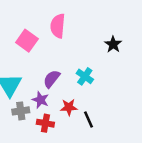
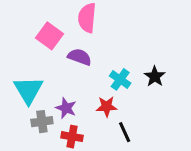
black star: (113, 44) -> (155, 76), moved
purple semicircle: (52, 79) -> (80, 57), moved, turned 72
red star: (69, 107) -> (107, 107), moved

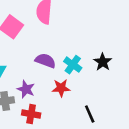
purple semicircle: (80, 57) -> (45, 61), moved
black line: (125, 132) -> (90, 114), moved

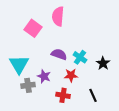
black star: (103, 62) -> (103, 63), moved
red cross: (31, 114) -> (63, 95), moved

